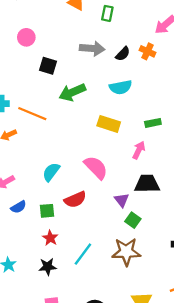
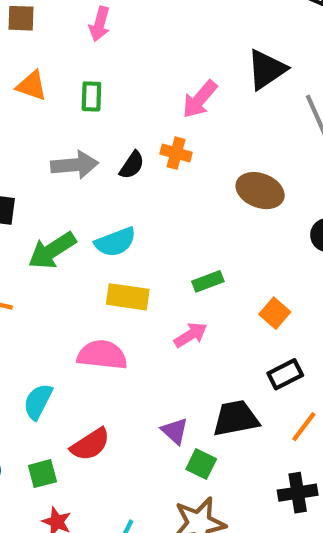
cyan semicircle: (121, 87) -> (115, 242), moved
pink arrow: (139, 150) -> (191, 335), turned 42
pink semicircle: (96, 168) -> (102, 355), moved, turned -30
black trapezoid: (147, 184) -> (236, 418), moved

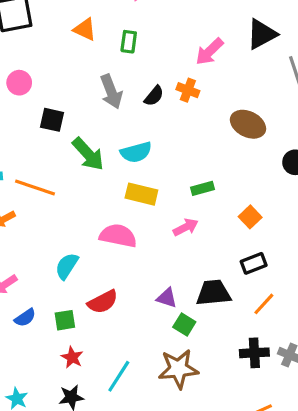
gray arrow: (75, 165) -> (111, 92), turned 68
green arrow: (52, 250) -> (88, 154), turned -105
purple triangle: (175, 431) -> (167, 298), turned -30

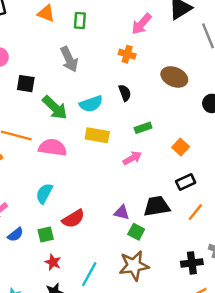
black semicircle: (154, 96) -> (125, 93), moved, turned -56
pink semicircle: (118, 236) -> (53, 147), moved
black cross: (254, 353) -> (192, 263), moved

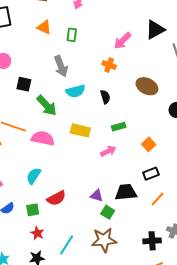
cyan semicircle: (91, 104) -> (76, 91), moved

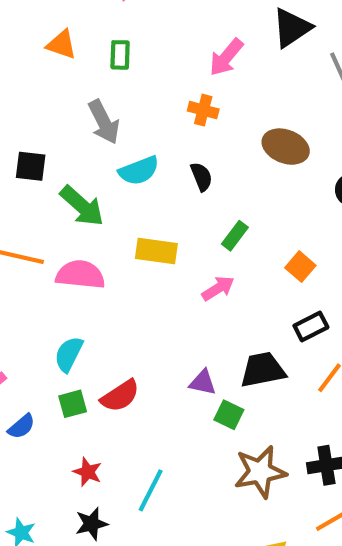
green rectangle: (119, 127) -> (235, 236), turned -32
green square: (33, 210) -> (73, 404), moved
brown star: (104, 240) -> (260, 472), moved

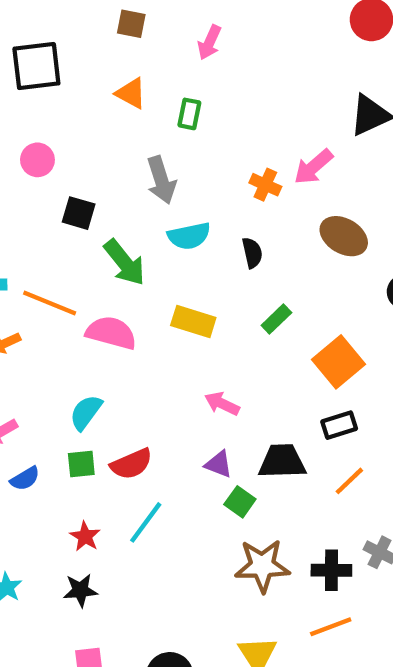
pink arrow: (226, 57) -> (313, 167), moved
orange square: (300, 267) -> (339, 362), size x1.6
pink arrow: (218, 288) -> (222, 404), moved, turned -132
cyan line: (151, 490) -> (146, 522), moved

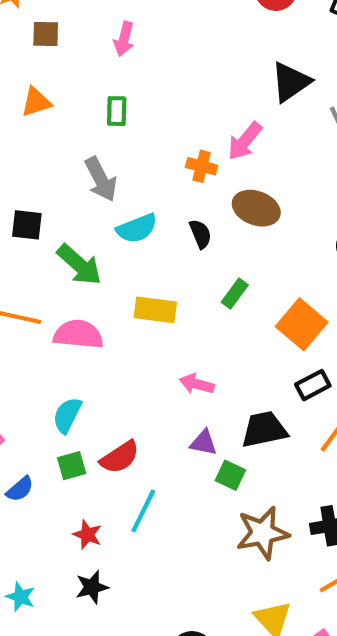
orange triangle: (131, 93) -> (36, 102), moved, turned -36
brown ellipse: (344, 236) -> (256, 208), moved

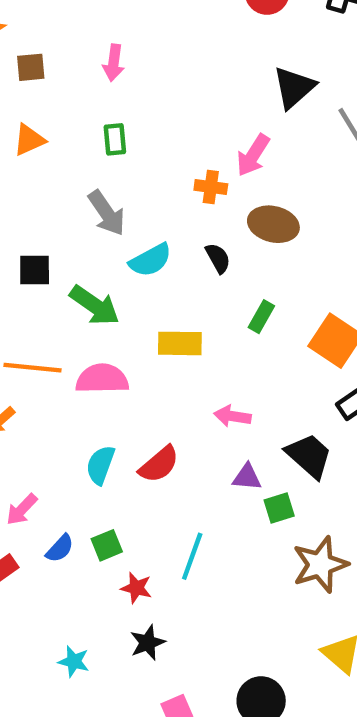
black trapezoid: (264, 429) -> (309, 456), turned 60
red semicircle: (120, 457) -> (159, 464), moved
green square: (72, 466) -> (107, 545), moved
green square: (230, 475) -> (279, 508), turned -36

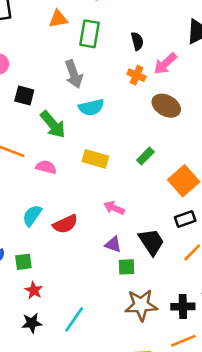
green rectangle: (115, 139) -> (90, 34), size x1.5
orange triangle: (29, 140) -> (58, 19), moved
black semicircle: (218, 258) -> (137, 41), moved
pink semicircle: (102, 379) -> (46, 167), size x0.7
cyan line: (192, 556) -> (74, 319), moved

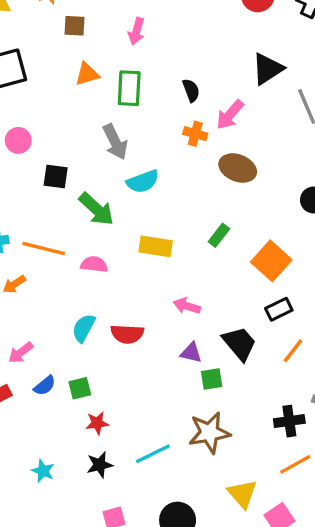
red semicircle: (65, 224) -> (127, 334), turned 35
red star: (34, 290) -> (97, 423), turned -30
brown star: (141, 305) -> (209, 433), moved
cyan line: (74, 319) -> (153, 454), turned 36

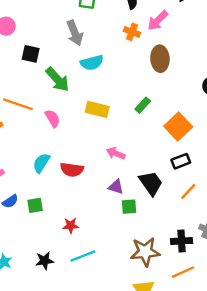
brown ellipse: (238, 168) -> (160, 59), turned 60
pink semicircle: (94, 264) -> (53, 118), turned 48
red star: (97, 423) -> (71, 225), moved
brown star: (209, 433) -> (145, 252), moved

